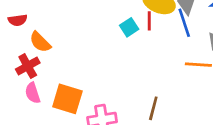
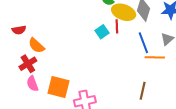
blue line: (184, 23) -> (143, 43), moved
brown line: (153, 108) -> (143, 91), moved

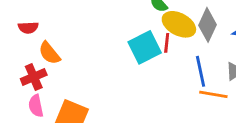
cyan square: (102, 32) -> (145, 47), size x1.6

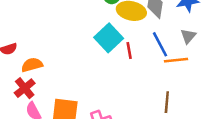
red line: (167, 43) -> (129, 50), moved
orange semicircle: (49, 53) -> (32, 65), turned 130

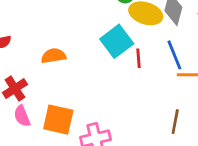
orange semicircle: (32, 65) -> (53, 56), moved

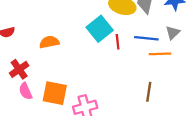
blue line: (174, 55) -> (146, 38), turned -60

